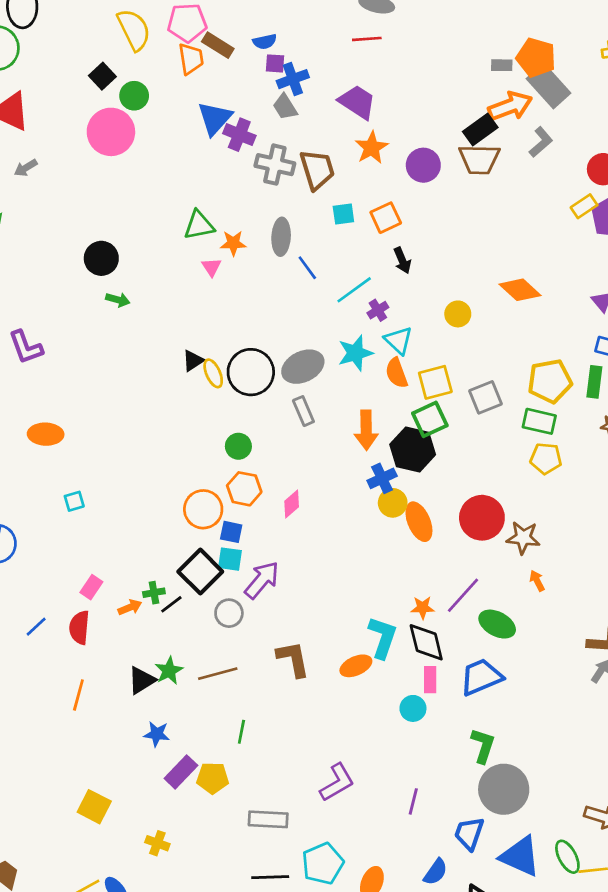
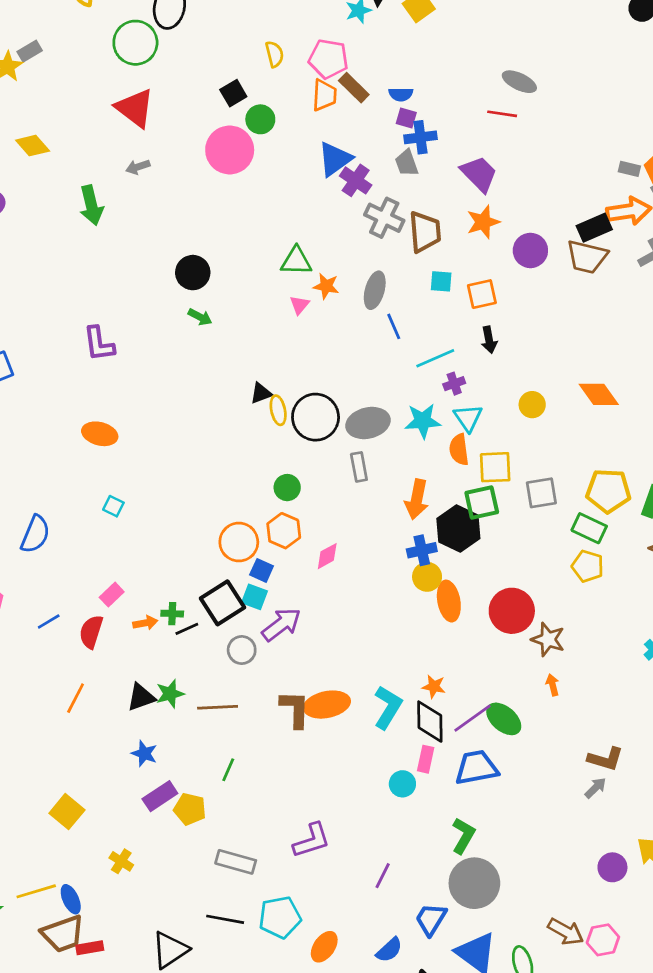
yellow semicircle: (134, 30) -> (274, 54), size x0.6
cyan square: (74, 501) -> (113, 506), turned 30
purple line: (463, 595) -> (472, 718), moved
orange ellipse: (356, 666) -> (327, 705), moved, size x1.4

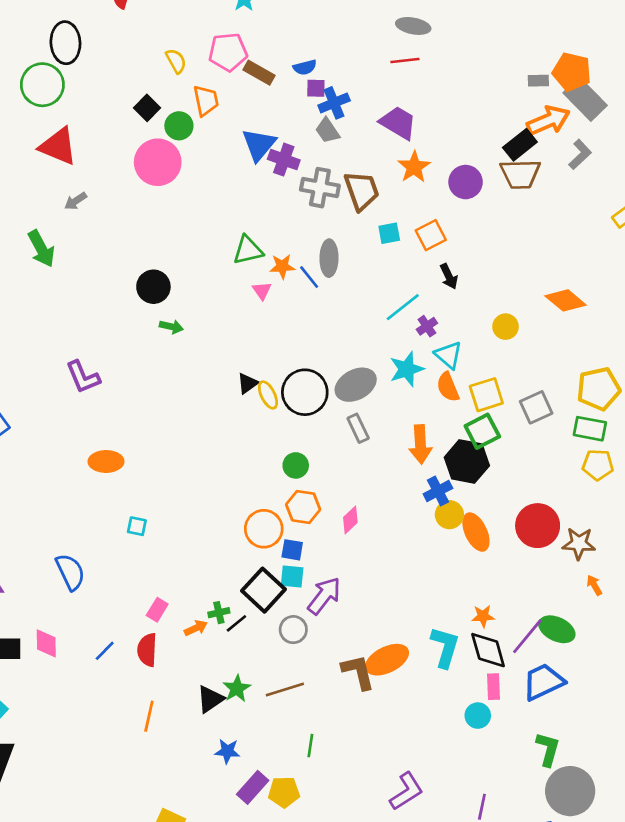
orange trapezoid: (324, 95) -> (206, 101), moved
blue line: (394, 326) -> (309, 277), moved
blue semicircle: (35, 534) -> (70, 572), turned -33

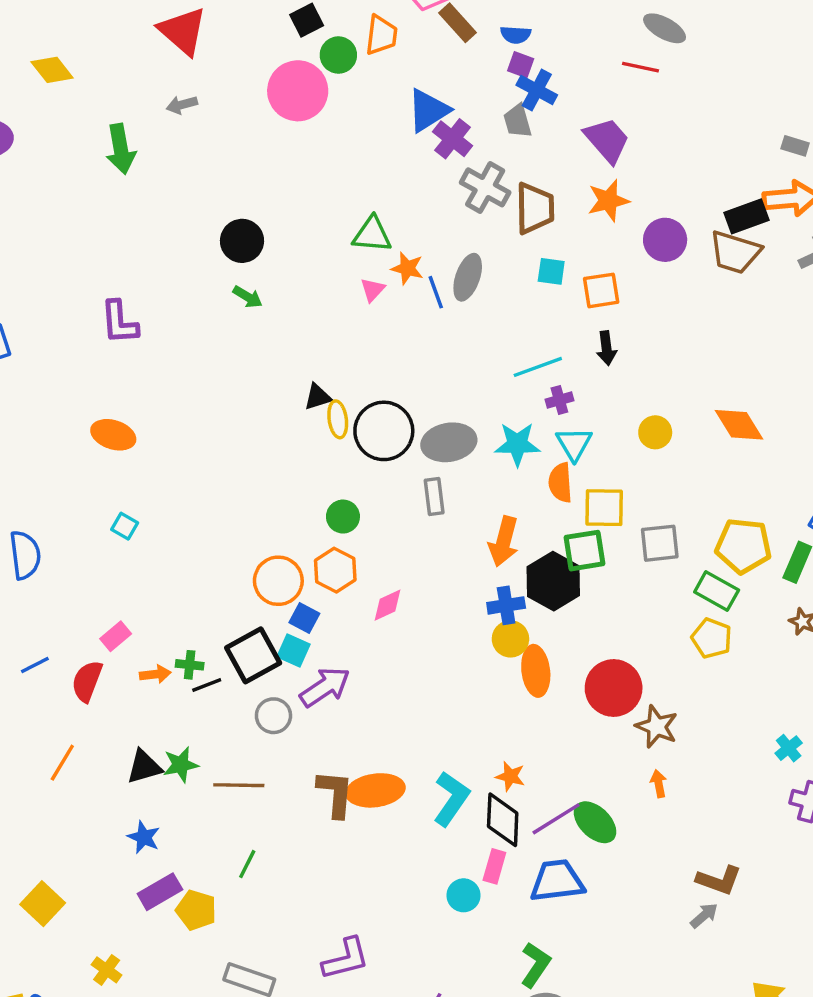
blue cross: (334, 103) -> (537, 90), turned 32

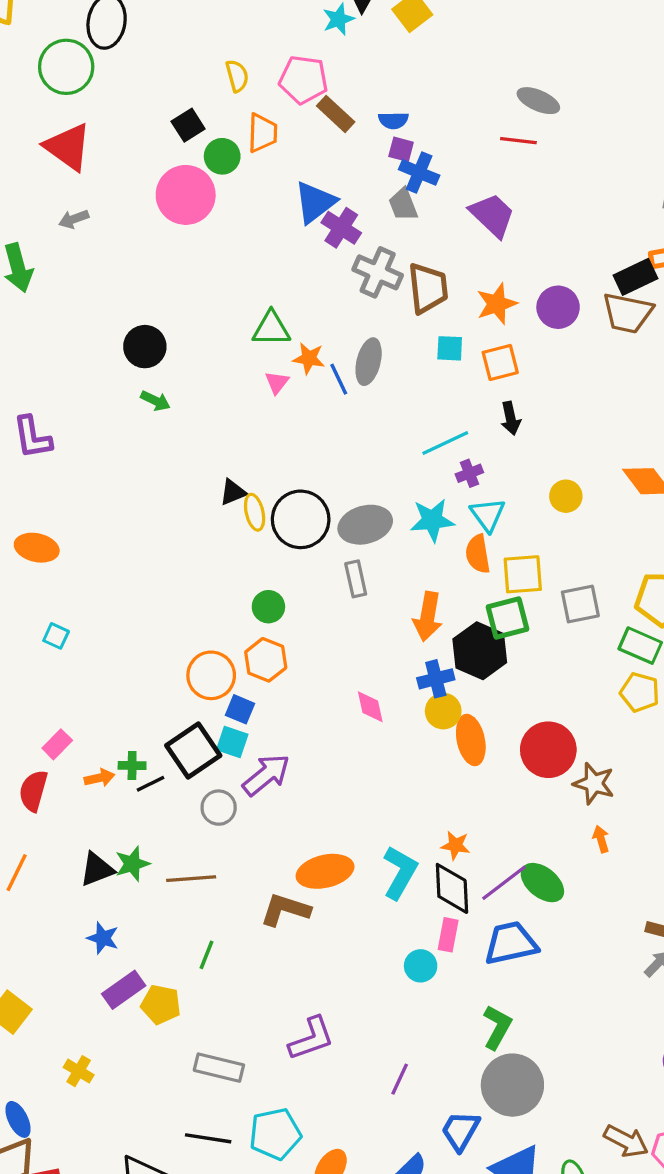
orange star: (608, 201) -> (497, 304), moved
pink diamond: (387, 605) -> (370, 707), moved, turned -72
brown L-shape: (335, 794) -> (285, 910), moved, turned -72

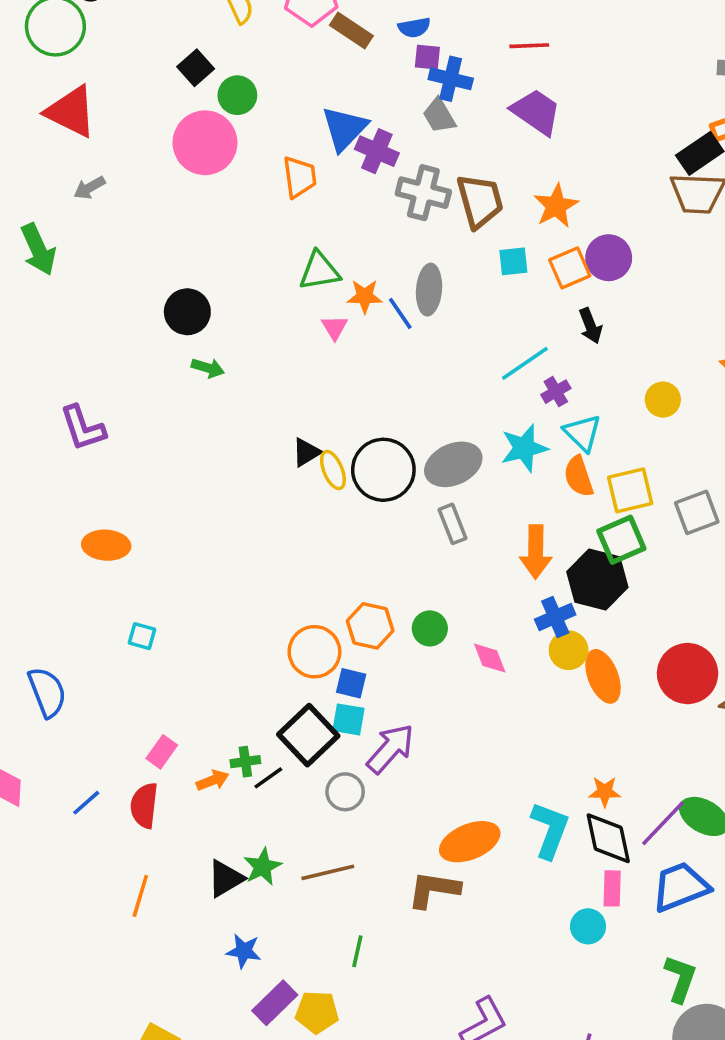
orange trapezoid: (262, 133) -> (300, 177), moved
red line: (518, 141) -> (529, 46), moved
purple circle: (558, 307) -> (609, 258), moved
green circle: (268, 607) -> (430, 628), moved

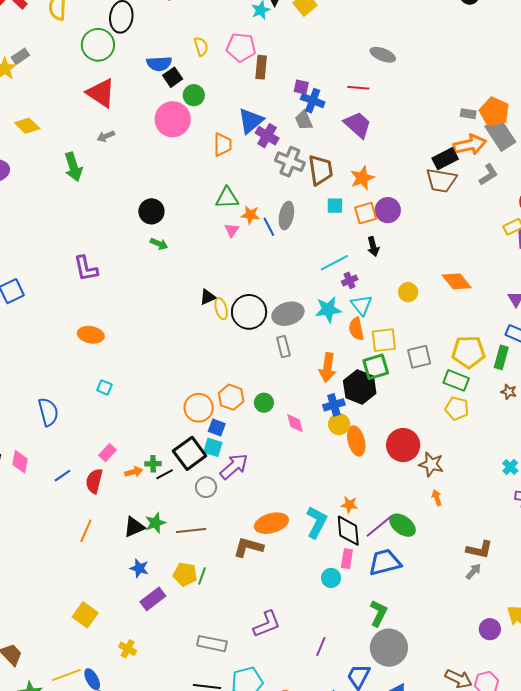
blue semicircle: (414, 27) -> (159, 64), moved, size x1.4
brown rectangle: (351, 31) -> (261, 67), turned 55
yellow pentagon: (317, 1012) -> (185, 574), moved

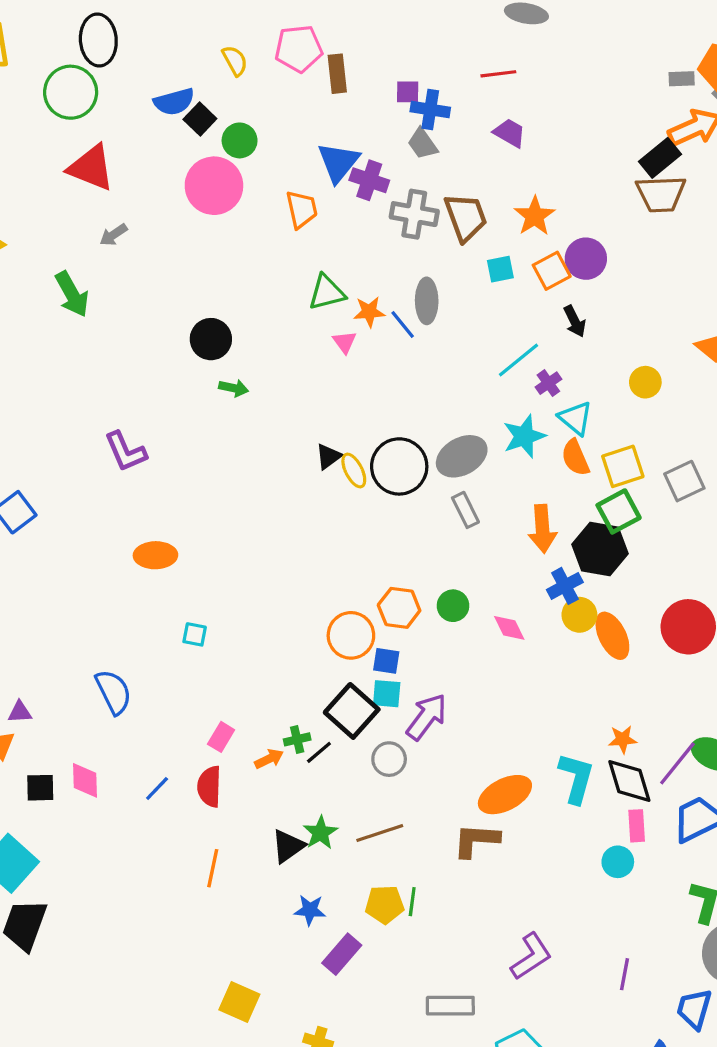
purple trapezoid: (358, 125) -> (510, 133), size x0.7

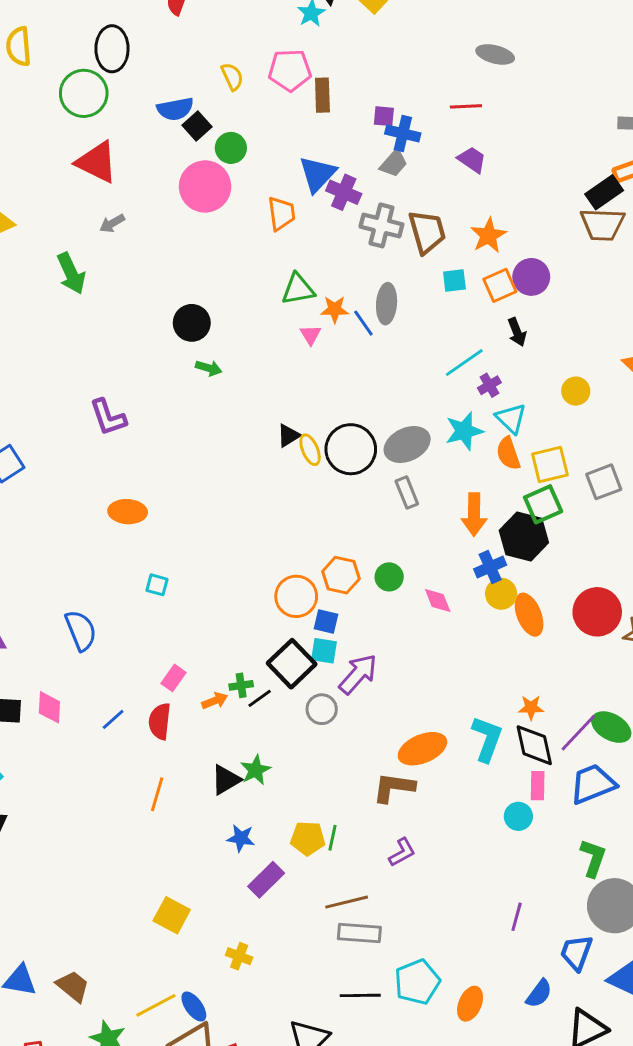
gray trapezoid: (423, 144) -> (394, 163), turned -108
brown line: (380, 833) -> (347, 902), moved
purple L-shape: (531, 956) -> (402, 852), moved, size x0.7

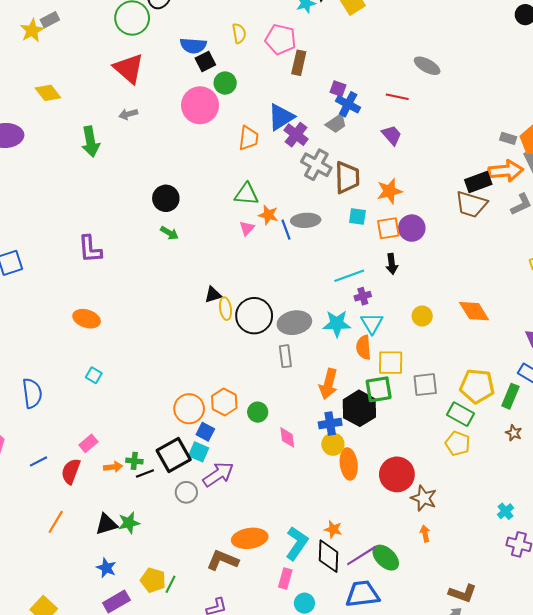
gray ellipse: (387, 304) -> (306, 220), turned 68
pink rectangle: (538, 786) -> (285, 579), moved

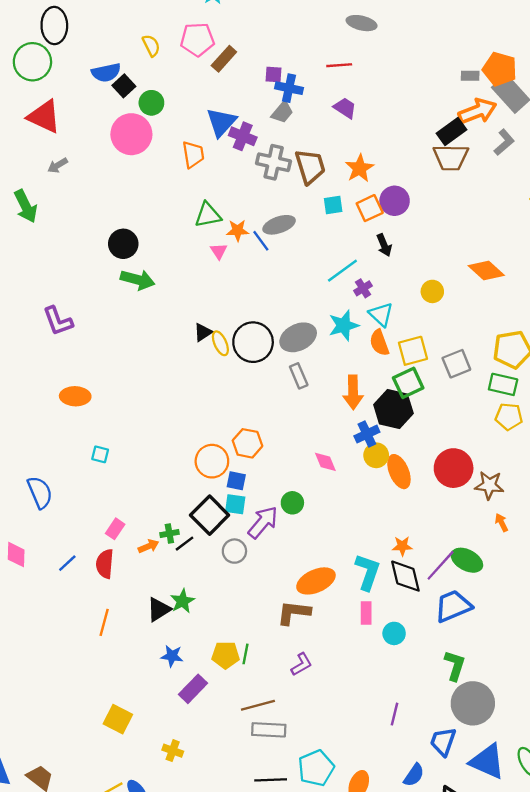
brown rectangle: (299, 63) -> (224, 59), turned 45
green arrow: (169, 233) -> (138, 280), size x1.6
green circle: (258, 412) -> (292, 503), moved

